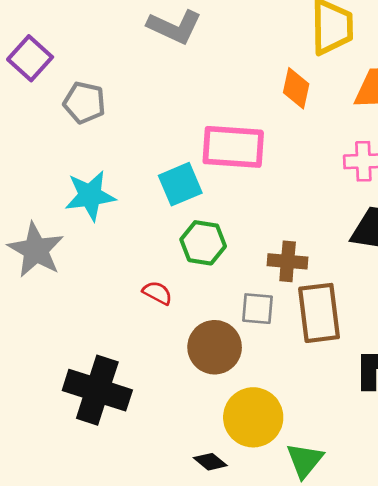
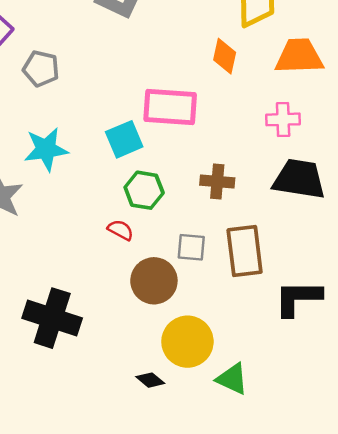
brown cross: (288, 261) -> (217, 182), moved
red semicircle: (157, 293) -> (120, 230), moved
green triangle: (305, 460) -> (232, 379), turned -44

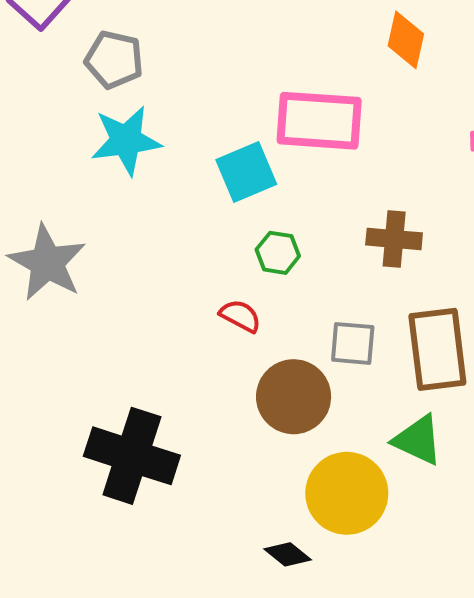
cyan star: (46, 149) -> (126, 140), moved
green hexagon: (144, 190) -> (278, 253), size x0.7
green triangle: (232, 379) -> (418, 440), moved

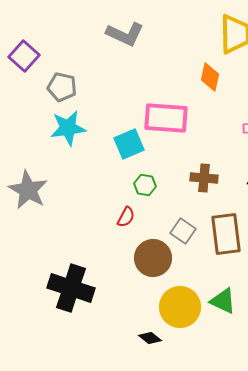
red semicircle: (240, 316) -> (126, 217), turned 90
gray square: (353, 343) -> (183, 231), turned 30
green triangle: (418, 440) -> (223, 301), moved

